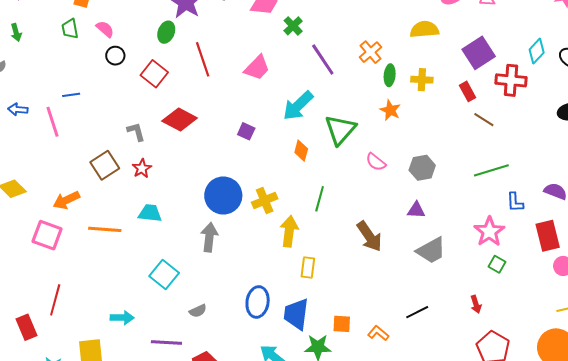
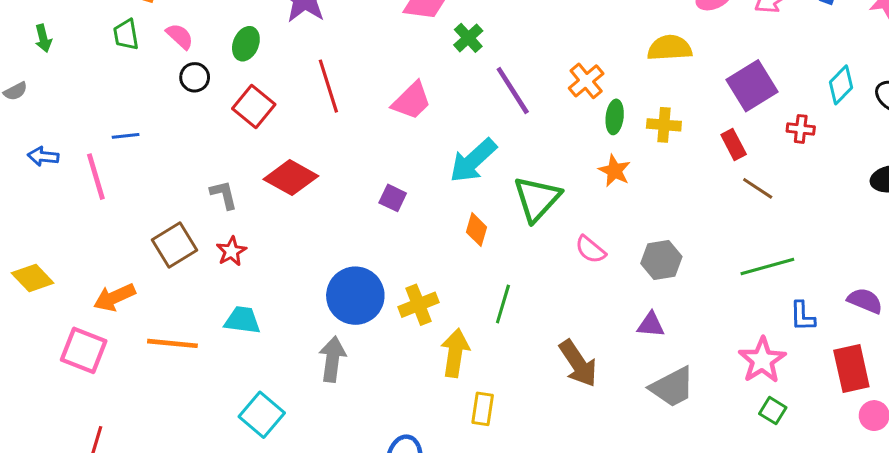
green ellipse: (166, 32) -> (246, 44), moved
red cross: (511, 80) -> (801, 129), size x0.6

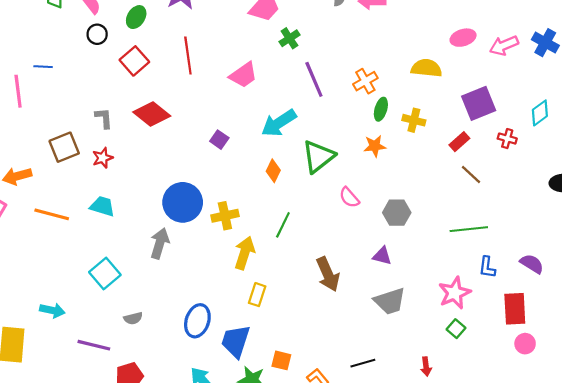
red rectangle: (734, 145) -> (459, 142), turned 66
orange star: (615, 171) -> (375, 146), turned 30

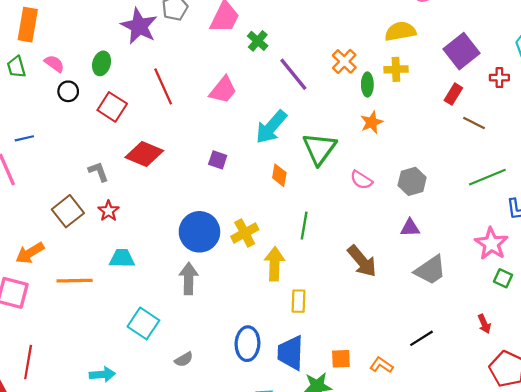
yellow cross: (414, 120) -> (396, 69), moved

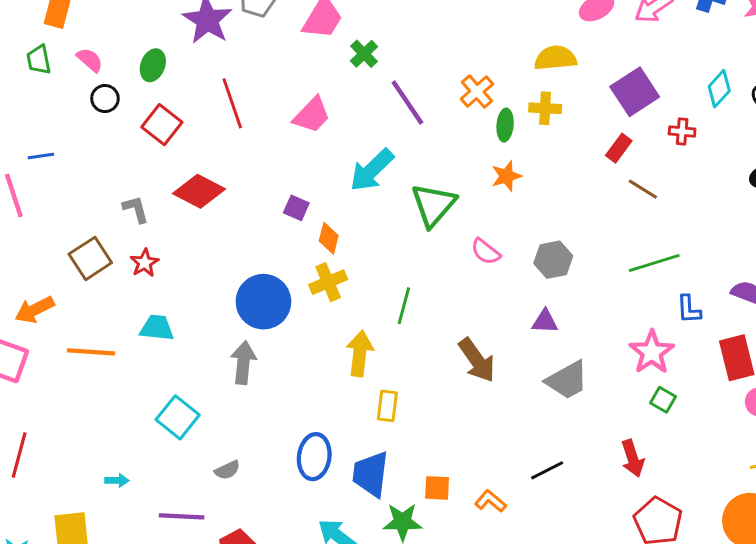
orange diamond: (279, 175) -> (329, 238), moved
yellow cross: (245, 233) -> (328, 282), moved
red arrow: (484, 324) -> (633, 458), size x1.4
cyan arrow: (102, 374) -> (117, 480), size x0.7

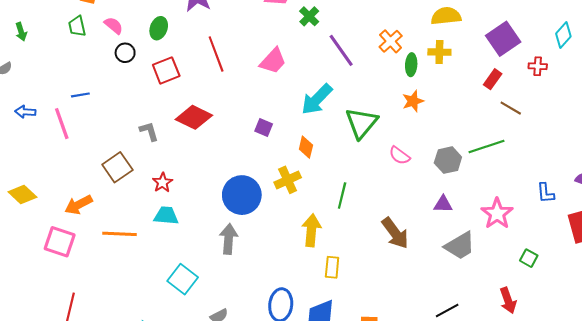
red square: (162, 125) -> (166, 70), turned 32
orange diamond: (329, 238) -> (306, 147), moved
red star: (145, 263) -> (162, 182), moved
green line: (654, 263) -> (487, 147), moved
pink star: (652, 352) -> (497, 214), moved

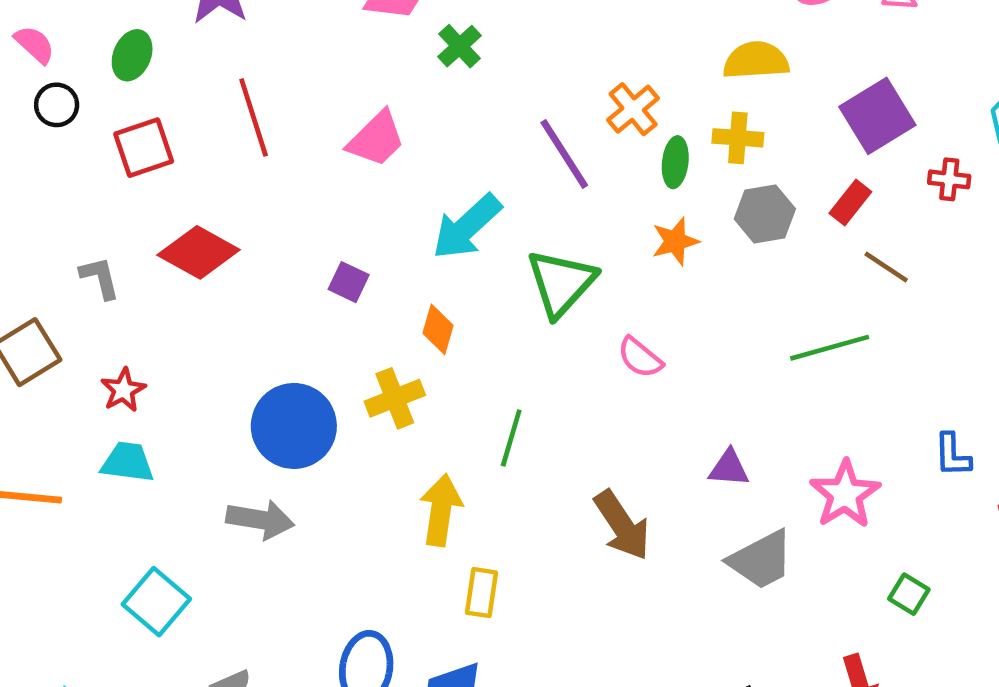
purple line: (341, 50) -> (564, 154), moved
gray hexagon: (448, 160) -> (765, 214), moved
gray arrow: (229, 239) -> (260, 520), turned 92

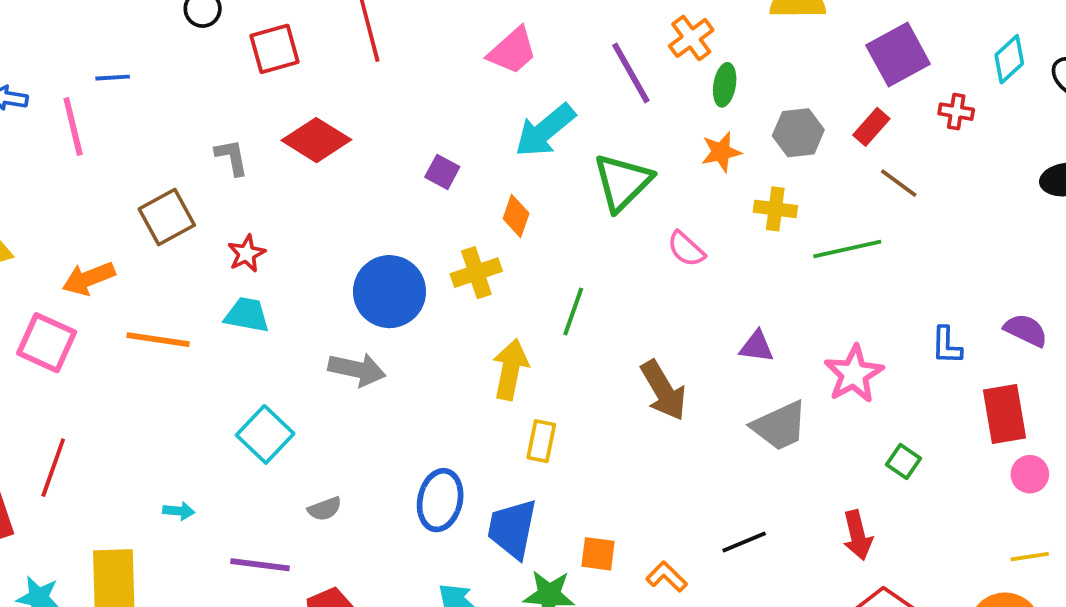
yellow cross: (738, 138) -> (775, 209), moved
pink trapezoid: (376, 139) -> (512, 51), moved

